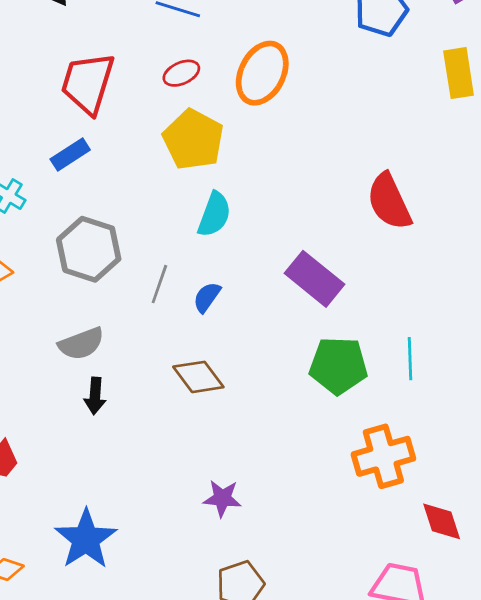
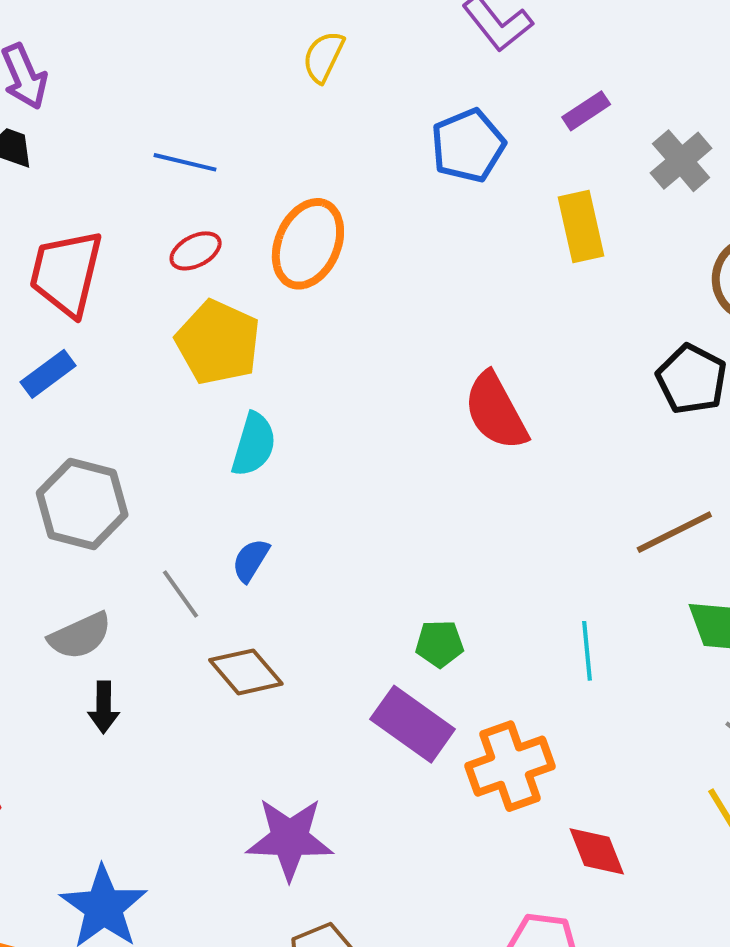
purple rectangle: (315, 279) -> (413, 724), moved
gray line: (159, 284) -> (181, 594), moved, turned -51
cyan line: (410, 359) -> (587, 651), moved
green pentagon: (338, 366) -> (439, 644), size x0.6
purple star: (222, 498) -> (290, 839), size x1.6

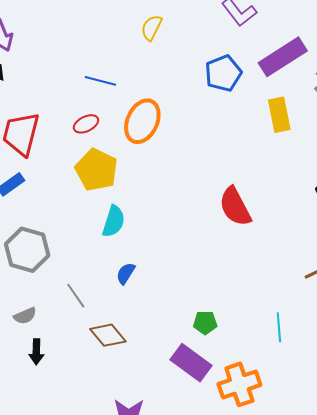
purple rectangle: (586, 111) -> (283, 57), size x2.0
blue line: (185, 162) -> (100, 81), moved
blue semicircle: (251, 560) -> (126, 273), moved
gray semicircle: (80, 636) -> (25, 316), size x0.7

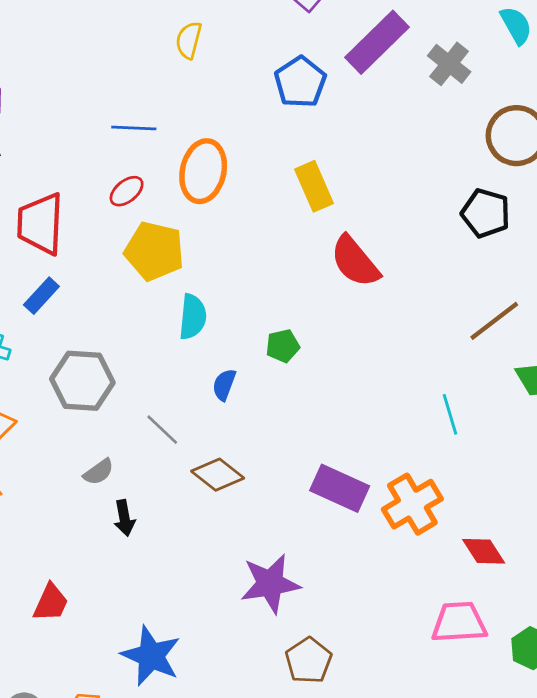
yellow rectangle: (279, 115) -> (314, 186), moved
green pentagon: (205, 323) -> (283, 346), moved

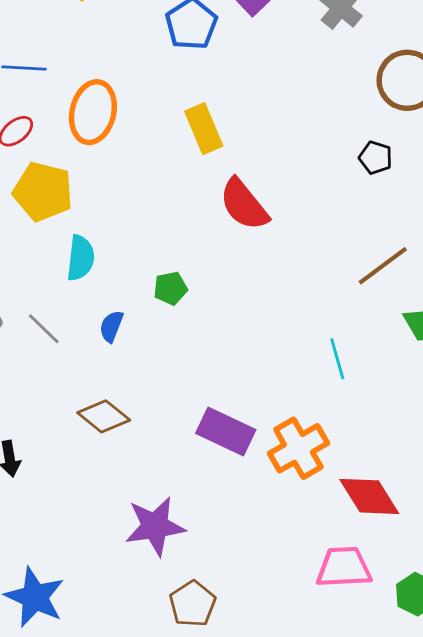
black pentagon: (486, 213) -> (376, 158), size x0.7
gray line: (162, 430) -> (44, 329), moved
red diamond: (484, 551) -> (369, 496), size x1.4

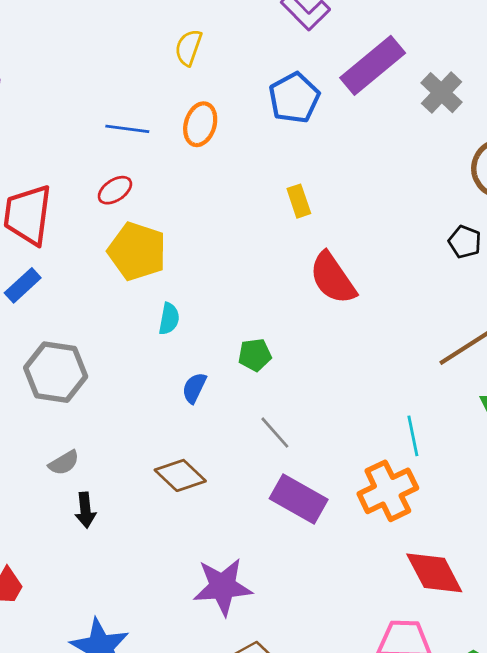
orange ellipse: (93, 112) -> (200, 124), moved, size x0.7
yellow rectangle: (204, 129) -> (299, 201), size x0.7
cyan semicircle: (81, 258) -> (169, 319), size x0.7
gray line: (44, 329) -> (275, 433), moved
orange cross: (298, 448) -> (388, 491), moved

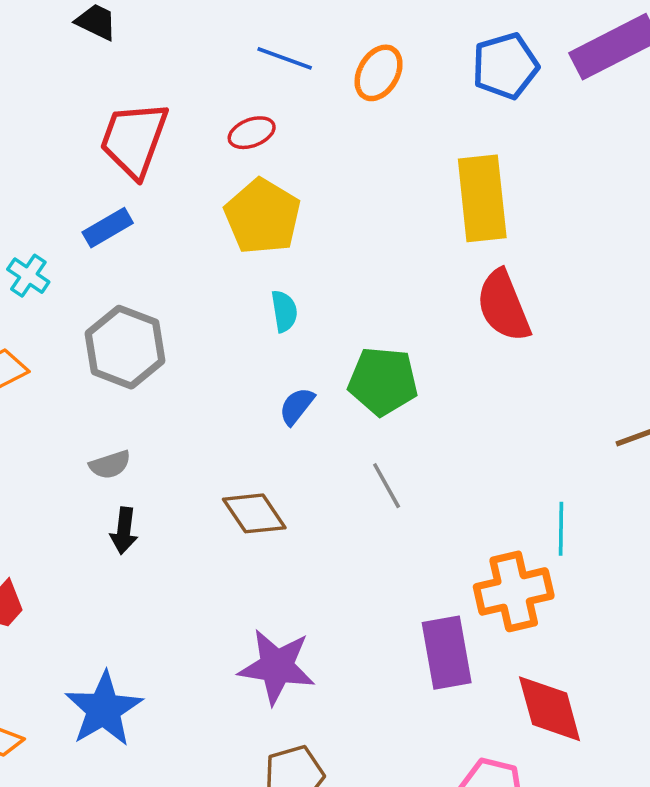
yellow rectangle: (299, 201) -> (482, 198), size x2.0
cyan semicircle: (169, 319) -> (284, 311), turned -32
green pentagon: (255, 355) -> (383, 381), size x1.6
purple rectangle: (299, 499) -> (447, 653), moved, turned 38

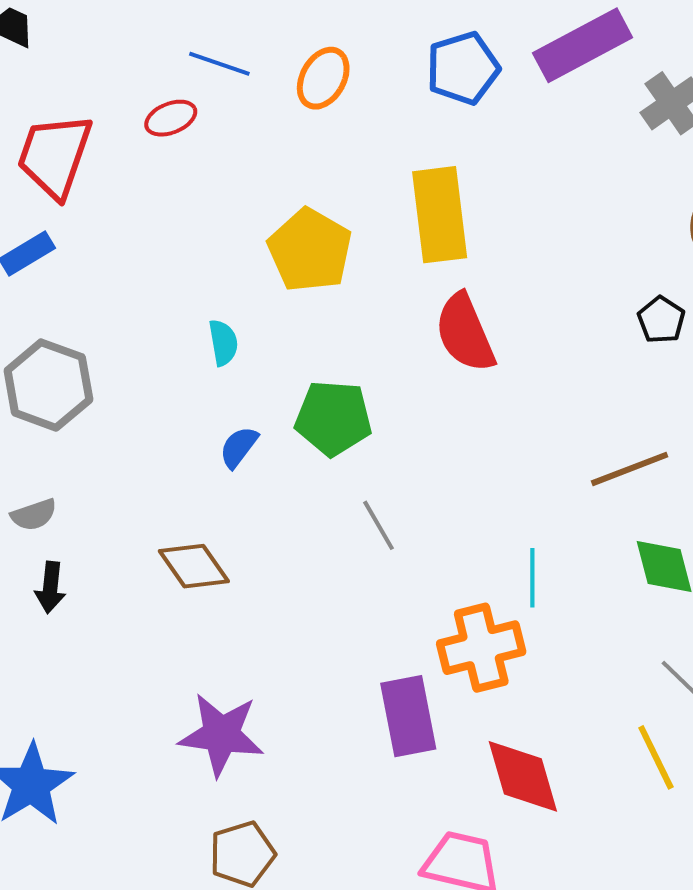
red ellipse: (252, 133) -> (171, 118), moved
yellow pentagon: (262, 216) -> (310, 250), moved
gray line: (387, 486) -> (378, 525), moved

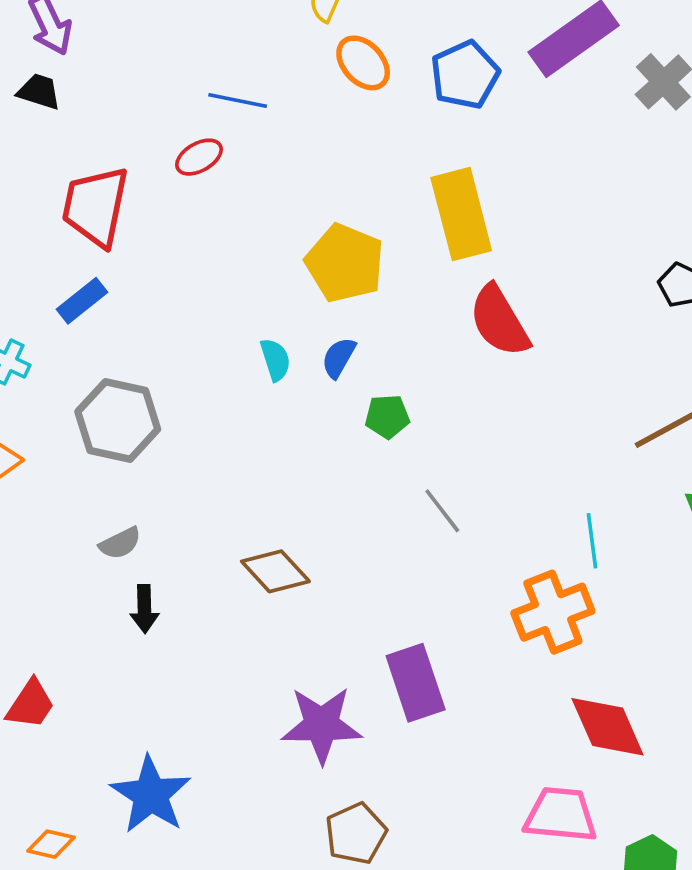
orange ellipse: (323, 78) -> (363, 63), moved, turned -64
green pentagon: (333, 418) -> (387, 416), size x0.6
blue semicircle: (239, 447) -> (339, 358), moved
purple rectangle: (408, 716) -> (416, 683), moved

